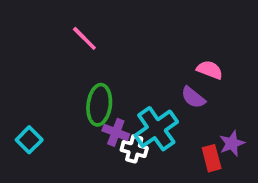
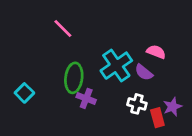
cyan cross: (156, 129) -> (116, 66), moved
cyan square: (29, 140) -> (24, 93), moved
white cross: (134, 149) -> (137, 104), moved

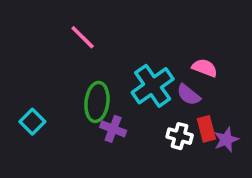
red rectangle: (157, 118) -> (206, 129), moved

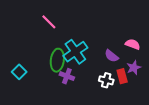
pink semicircle: (205, 68) -> (133, 44), moved
cyan cross: (153, 86) -> (75, 52), moved
purple star: (226, 140) -> (134, 68), moved

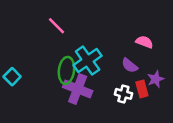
pink semicircle: (133, 44) -> (144, 42), moved
cyan square: (19, 72) -> (12, 77), moved
purple cross: (67, 76) -> (78, 89), size x1.6

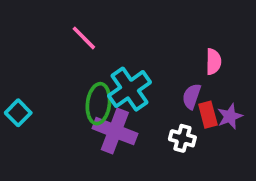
pink semicircle: (144, 42) -> (213, 62), turned 70
purple semicircle: (130, 65) -> (192, 96), turned 70
red rectangle: (142, 89) -> (208, 115), moved

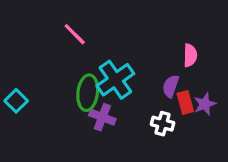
purple cross: (115, 131) -> (102, 117), size x0.7

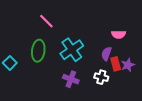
pink semicircle: (190, 55) -> (119, 34), turned 88
green ellipse: (88, 93) -> (38, 51), moved
purple cross: (102, 117) -> (71, 79), moved

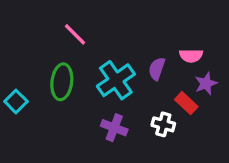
purple semicircle: (106, 54) -> (157, 69), moved
red rectangle: (116, 64) -> (186, 103), turned -32
purple star: (128, 65) -> (206, 83), moved

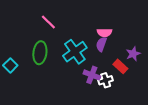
pink semicircle: (191, 56) -> (105, 33), moved
white cross: (163, 124) -> (106, 80), turned -32
purple cross: (114, 128) -> (92, 75), moved

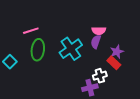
pink line: (48, 22) -> (31, 31), moved, turned -63
purple star: (133, 54) -> (117, 52), moved
purple cross: (92, 75) -> (90, 88), moved, turned -35

